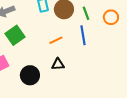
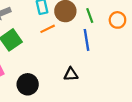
orange line: (56, 40) -> (48, 29), moved
black triangle: (58, 64) -> (71, 74), moved

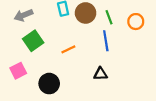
orange line: (48, 29) -> (68, 49), moved
black triangle: (71, 74) -> (100, 74), moved

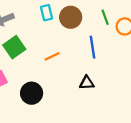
green line: (109, 17) -> (105, 17), moved

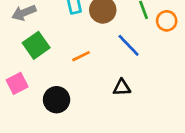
blue line: (92, 47) -> (129, 45), turned -35

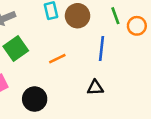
blue line: (129, 45) -> (101, 49), turned 50

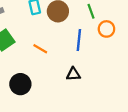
orange circle: (137, 26) -> (106, 29), moved
orange line: (57, 59) -> (40, 49), turned 56

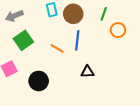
green line: (91, 11) -> (104, 14), turned 40
blue line: (79, 40) -> (77, 40), moved

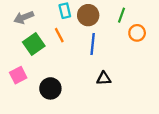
orange line: (57, 48) -> (59, 35), moved, turned 32

